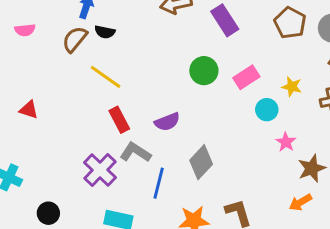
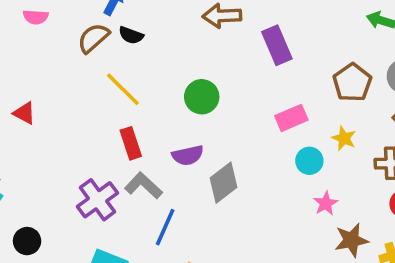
brown pentagon: (290, 23) -> (352, 83), moved
green circle: (204, 71) -> (202, 97), moved
gray diamond: (201, 162) -> (224, 183), moved

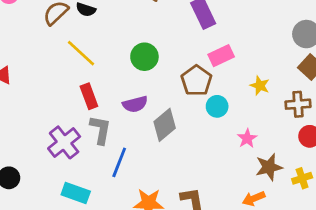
brown pentagon: (352, 83) -> (196, 81), moved
pink rectangle: (291, 118) -> (221, 56), moved
cyan circle: (309, 161) -> (217, 106), moved
gray L-shape: (143, 186) -> (100, 130), turned 60

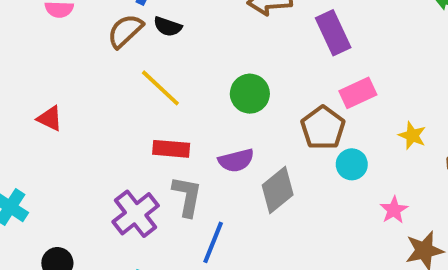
red rectangle: (89, 96) -> (171, 149), turned -65

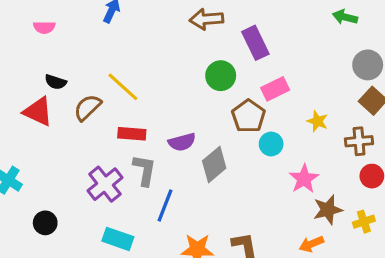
black semicircle: (168, 27) -> (56, 82), moved
brown semicircle: (125, 31) -> (88, 107), moved
green circle: (250, 94) -> (221, 76), moved
red triangle: (50, 118) -> (38, 111), size x1.5
pink star: (394, 210) -> (304, 179), size x1.4

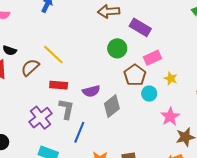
purple rectangle: (255, 43) -> (140, 27), turned -35
yellow star: (317, 121) -> (171, 78), moved

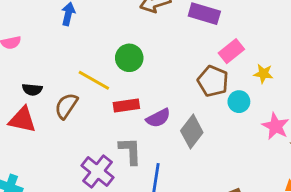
green circle: (117, 48) -> (129, 58), moved
red rectangle: (59, 85) -> (126, 106), moved

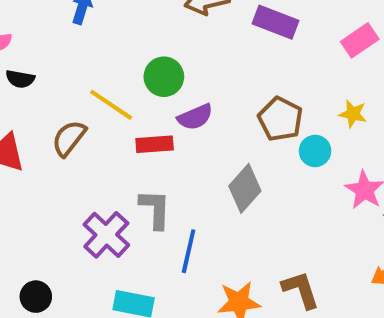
pink rectangle: (231, 51) -> (360, 40), moved
black semicircle: (32, 90) -> (20, 79), moved
purple semicircle: (158, 118) -> (195, 117), moved

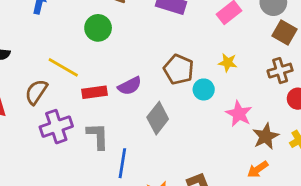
green circle: (164, 77) -> (98, 28), moved
purple semicircle: (195, 117) -> (130, 86), moved
purple cross: (106, 235) -> (56, 127), moved, turned 32

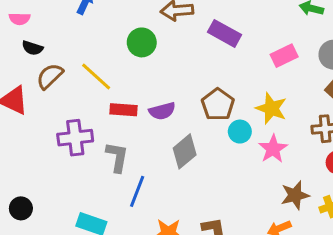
yellow star: (228, 63) -> (271, 108), size x1.5
brown semicircle: (36, 92) -> (50, 76), moved
pink star: (239, 114) -> (273, 149), moved

